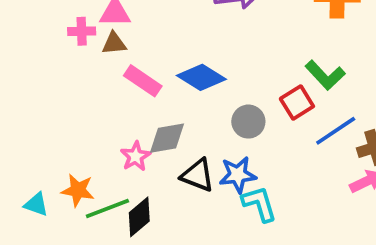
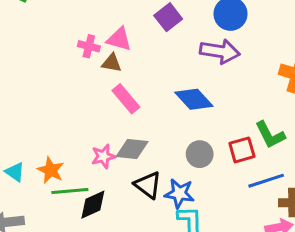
blue diamond: (201, 77) -> (194, 99), moved

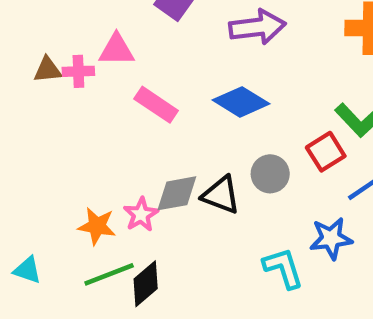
brown triangle: (112, 63) -> (47, 70), moved
pink rectangle: (126, 99) -> (156, 105), moved
orange star: (51, 170) -> (97, 226), moved
black triangle: (148, 185) -> (221, 195), moved
blue star: (179, 193) -> (331, 238), moved

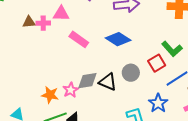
blue star: (331, 238) -> (158, 103), turned -30

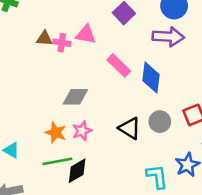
pink rectangle: (79, 39) -> (119, 65), moved
blue diamond: (118, 39) -> (151, 78), turned 55
gray diamond: (87, 81) -> (75, 97), moved

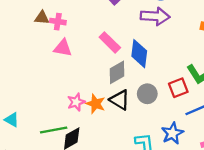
pink triangle: (86, 35) -> (63, 48), moved
gray diamond: (75, 97) -> (117, 72), moved, turned -30
orange star: (56, 133) -> (96, 104), moved

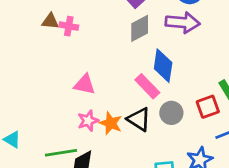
pink rectangle: (110, 42) -> (147, 86), moved
pink triangle: (63, 48) -> (85, 84), moved
gray diamond: (117, 72) -> (140, 28), moved

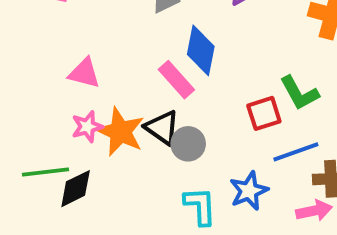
gray circle: (171, 113) -> (188, 144), moved
orange star: (111, 123) -> (120, 132), size x1.4

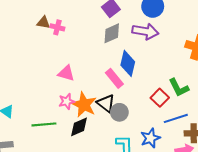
red square: (264, 113) -> (160, 98), turned -30
black diamond: (76, 189) -> (79, 127), moved

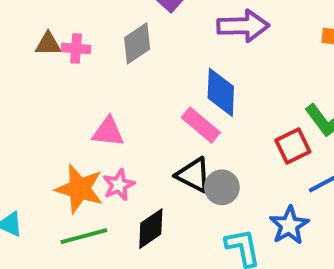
gray diamond: (112, 33) -> (137, 43), moved
red square: (160, 98) -> (293, 146), turned 30
orange star: (84, 105) -> (79, 189), moved

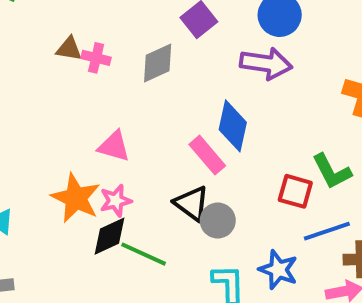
red square: (293, 146) -> (295, 191), turned 32
blue star: (289, 225) -> (278, 270), turned -30
black diamond: (151, 229) -> (110, 236), moved
green line: (84, 236) -> (144, 254), moved, turned 30

